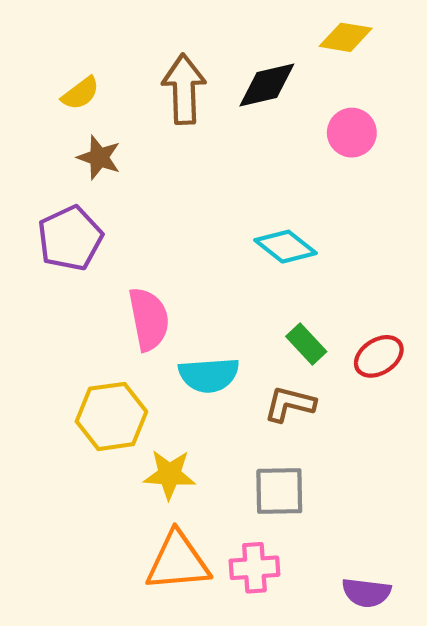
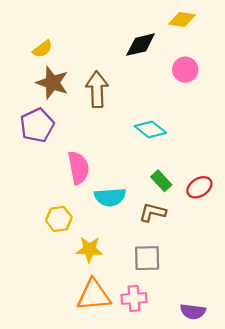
brown arrow: (184, 89) -> (97, 89), moved
brown star: (99, 157) -> (52, 83), size x1.4
yellow hexagon: (111, 416) -> (59, 219), size x0.7

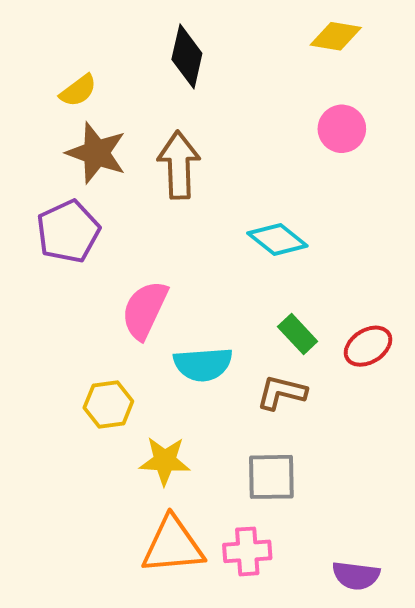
black diamond: (141, 45) -> (187, 56), moved, turned -64
pink semicircle: (78, 168) -> (145, 310), turned -144

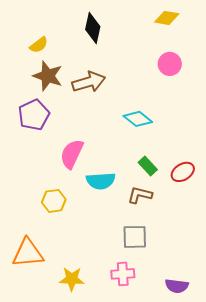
brown arrow: (179, 165) -> (89, 82), turned 76
yellow star: (165, 461) -> (72, 279), moved
orange triangle: (173, 545) -> (28, 253), moved

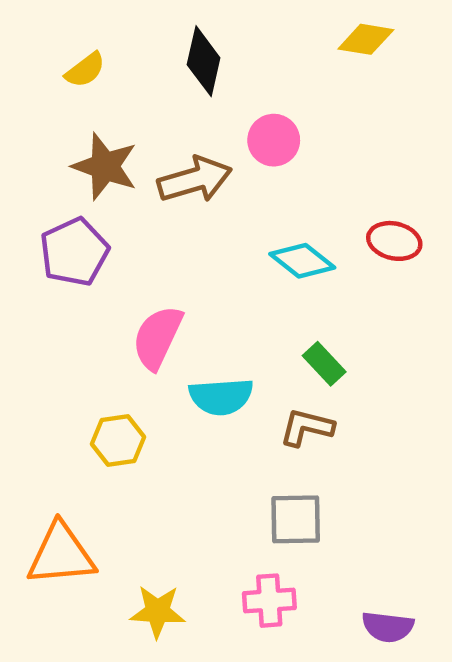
yellow semicircle: (39, 45) -> (85, 70), moved
pink circle: (170, 64) -> (274, 140), moved
red ellipse: (183, 172) -> (394, 241), moved, turned 45

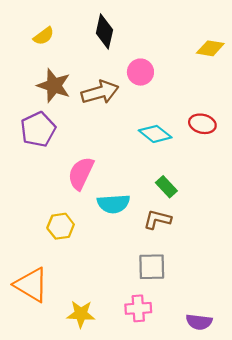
yellow diamond: (366, 39) -> (210, 48), moved
orange triangle: (61, 554) -> (31, 285), turned 36

